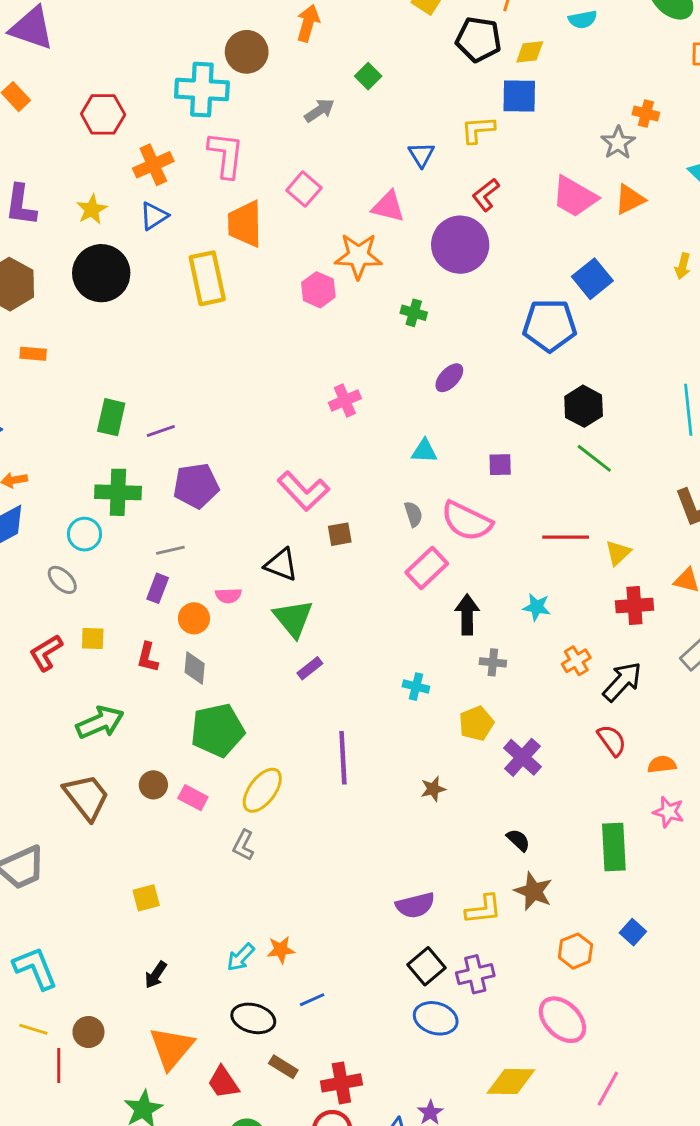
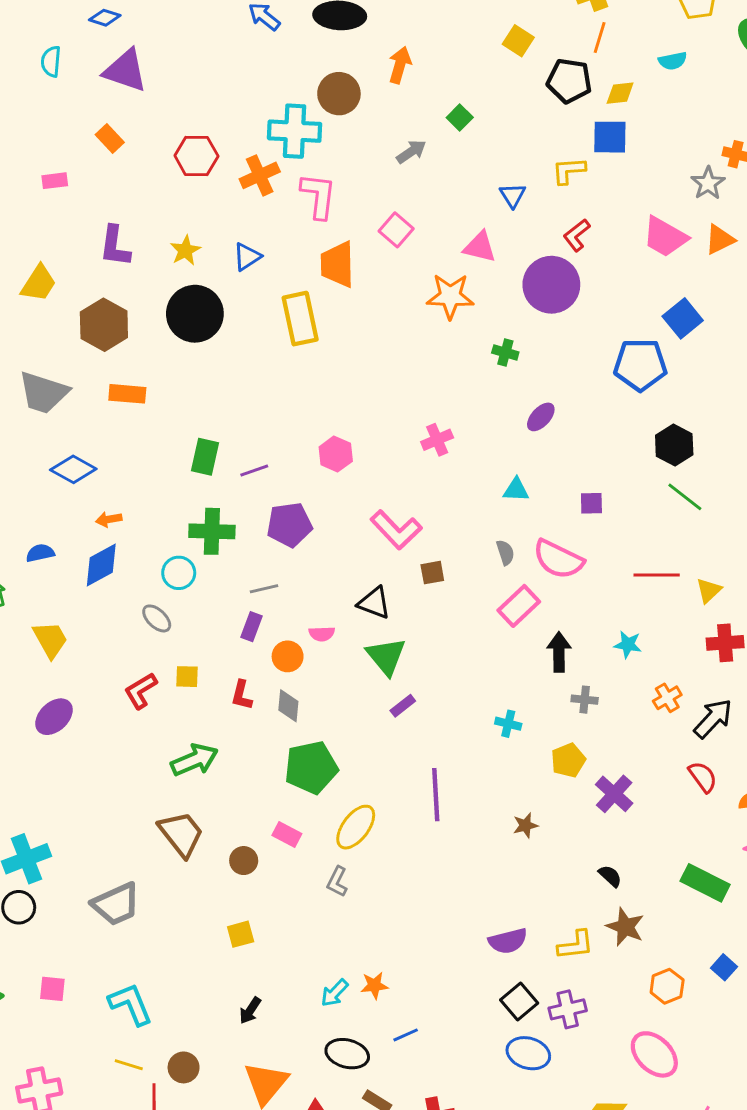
orange cross: (153, 165) -> (260, 175), moved
pink hexagon: (318, 290) -> (336, 454), moved
orange rectangle: (33, 354) -> (127, 394), size x1.4
brown circle: (153, 785) -> (244, 861), moved
green rectangle: (614, 847) -> (705, 883), turned -60

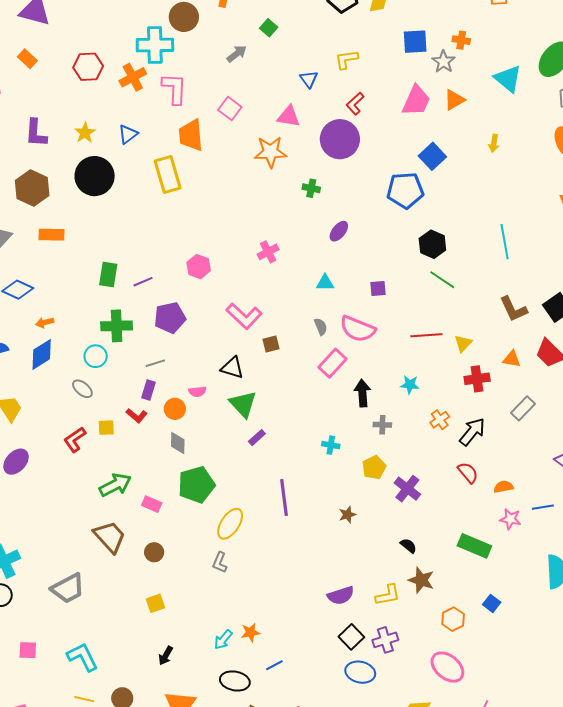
blue square: (610, 137) -> (415, 42), moved
pink trapezoid: (665, 237) -> (416, 101), turned -92
red L-shape: (242, 695) -> (137, 416), moved, turned -60
pink rectangle: (287, 835) -> (152, 504), moved

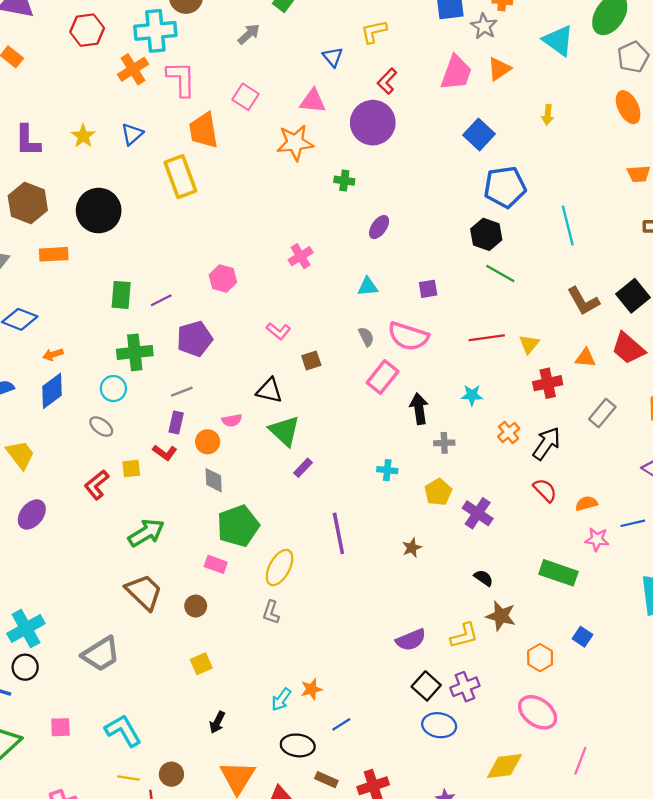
red hexagon: (88, 67) -> (87, 30), moved
black circle: (95, 176) -> (99, 211), moved
blue pentagon: (405, 190) -> (505, 187), moved
pink L-shape: (244, 316) -> (278, 331), size x0.6
pink rectangle: (152, 504) -> (216, 564), moved

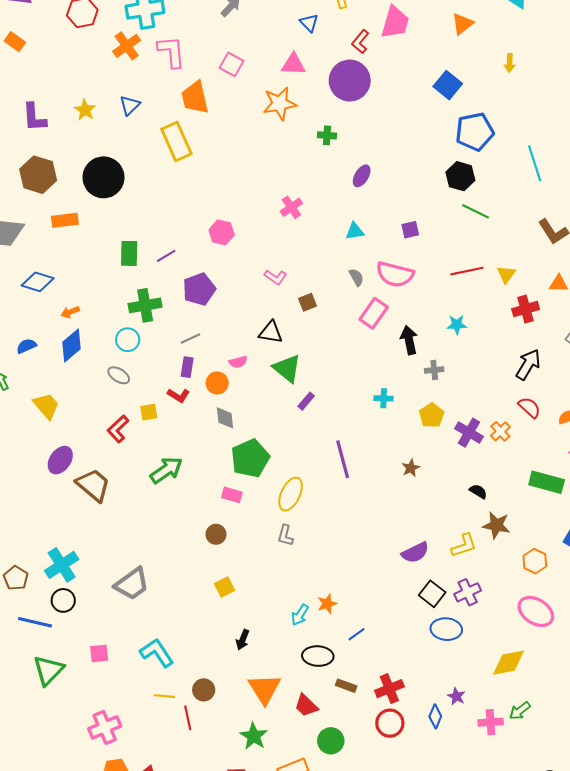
pink trapezoid: (456, 73) -> (395, 22), moved
orange cross: (509, 432) -> (500, 431), moved
brown trapezoid: (144, 592) -> (93, 485), moved

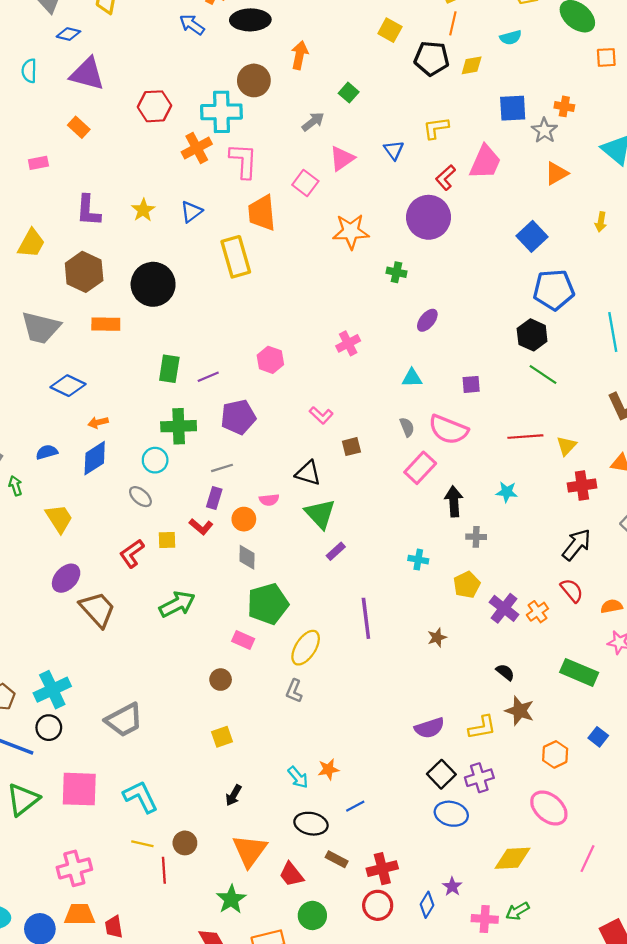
pink triangle: (293, 64) -> (342, 158), moved, turned -45
cyan arrow: (300, 615) -> (298, 777), turned -80
pink square: (99, 653) -> (79, 789), size x1.8

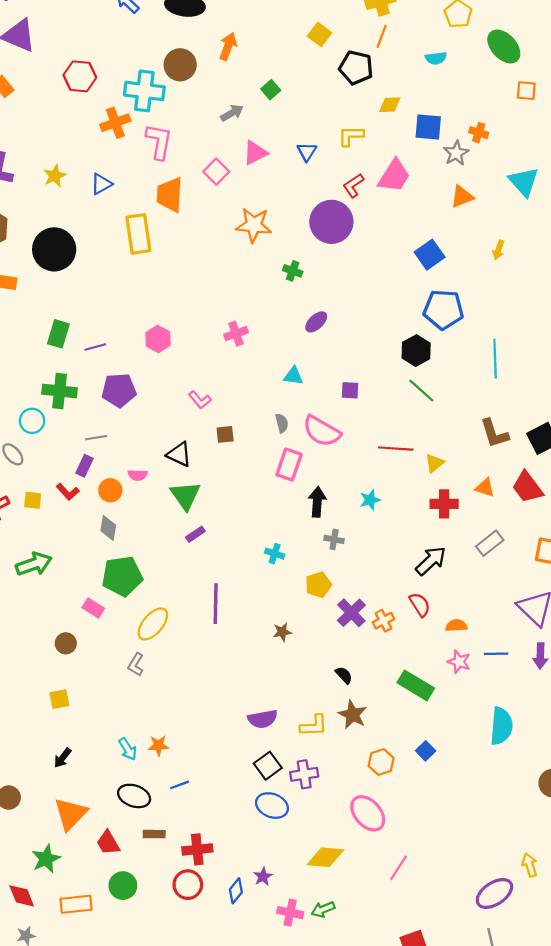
yellow diamond: (472, 65) -> (390, 105), moved
pink rectangle: (420, 468) -> (289, 465), turned -32
cyan star: (507, 492) -> (370, 500), turned -30
brown rectangle: (337, 859) -> (154, 834), turned -35

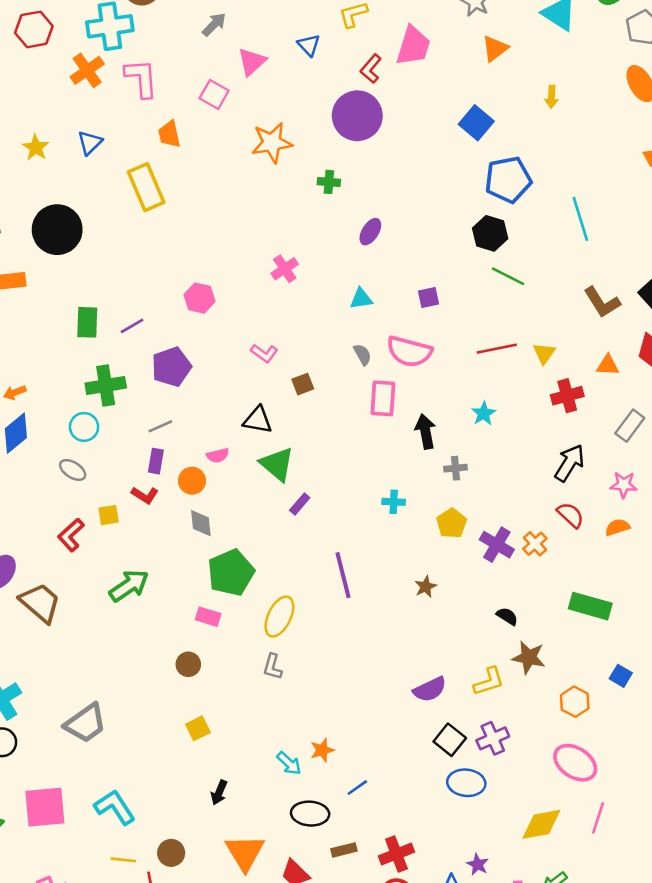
orange trapezoid: (170, 195) -> (169, 134), size x0.7
pink star: (459, 662) -> (624, 485), moved
pink line: (398, 868) -> (598, 818), moved

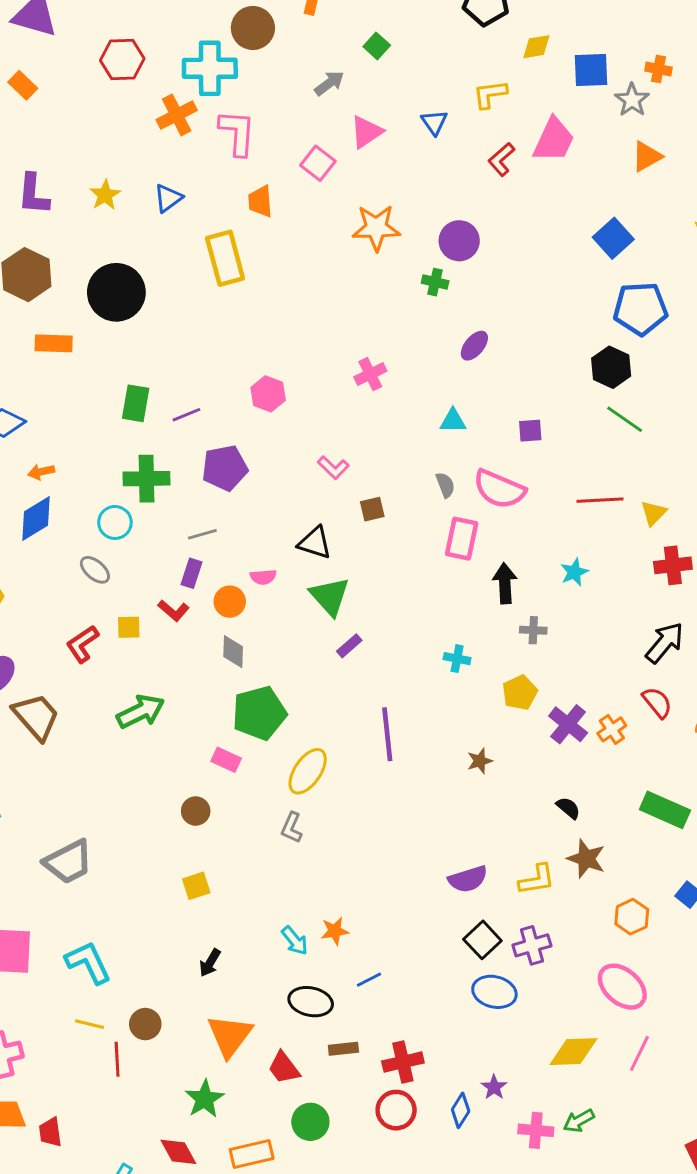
purple circle: (357, 116) -> (459, 241), moved, size x0.7

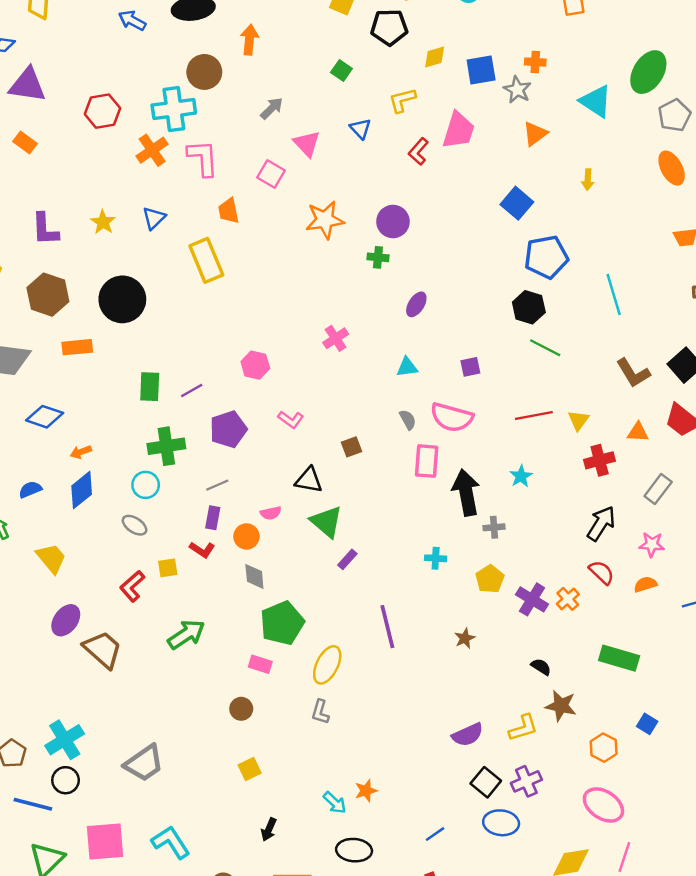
green square: (377, 46) -> (341, 70), moved
pink triangle: (366, 132) -> (307, 144), turned -32
pink L-shape: (333, 468) -> (291, 420), moved
black arrow: (505, 583) -> (466, 493), size x1.4
blue line: (369, 980) -> (435, 834), moved

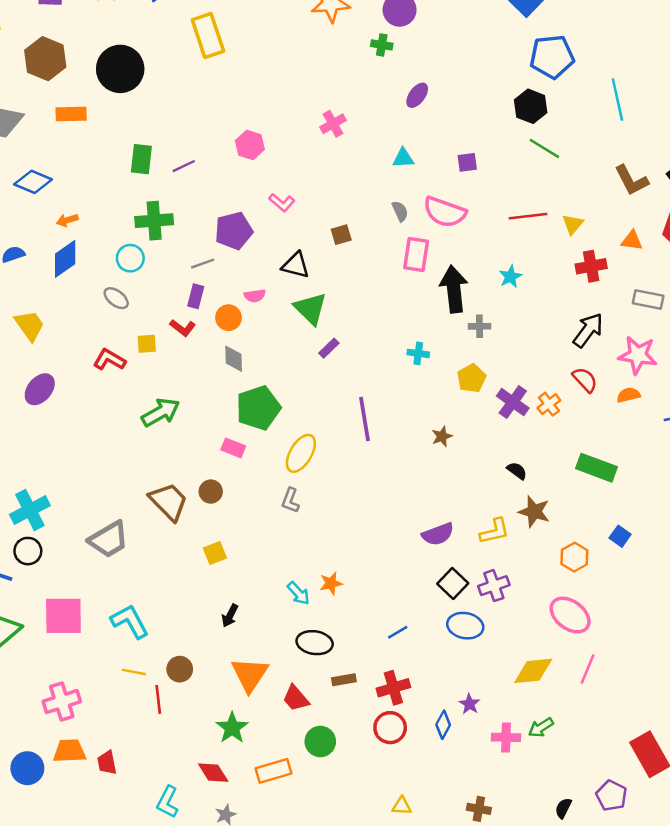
purple pentagon: (228, 429) -> (234, 231), moved
gray rectangle: (658, 489) -> (648, 300), turned 60
pink star: (652, 544) -> (638, 355), size x1.5
red L-shape: (132, 586) -> (109, 360), turned 68
brown trapezoid: (103, 650) -> (169, 502), moved

